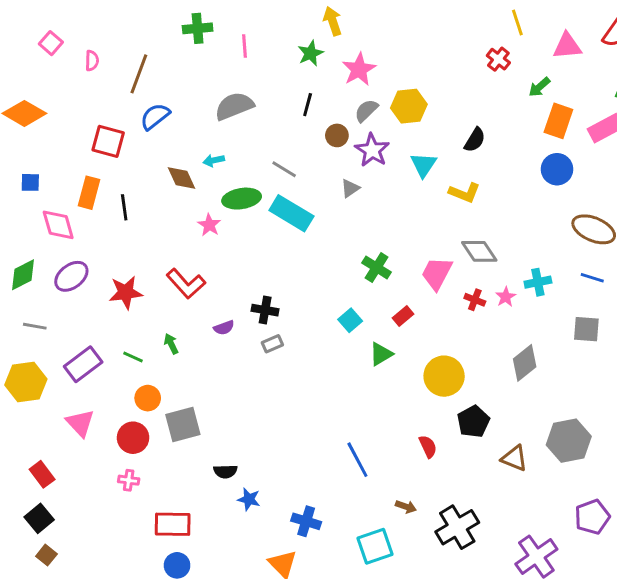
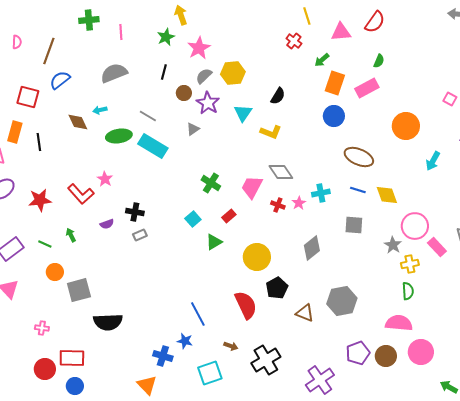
pink star: (209, 225) -> (105, 179), moved
red circle: (133, 438) -> (45, 369), moved
red semicircle: (428, 446) -> (246, 305), size x1.8
black semicircle: (225, 471) -> (108, 322), size x1.8
blue star: (249, 499) -> (185, 341), moved

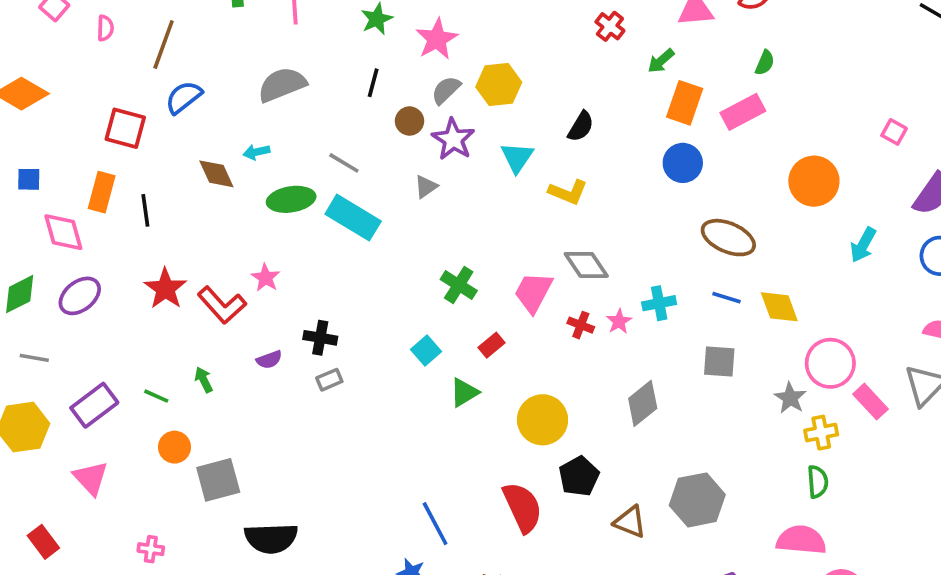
red star: (40, 200) -> (165, 289), moved, turned -30

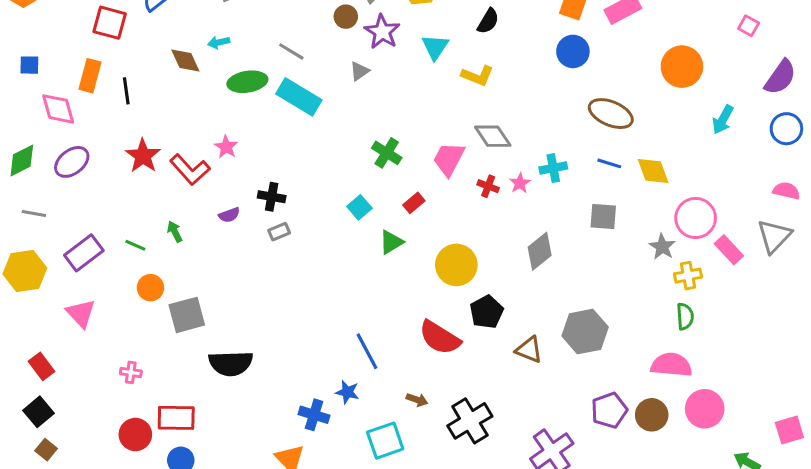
red semicircle: (522, 507) -> (440, 338), turned 147

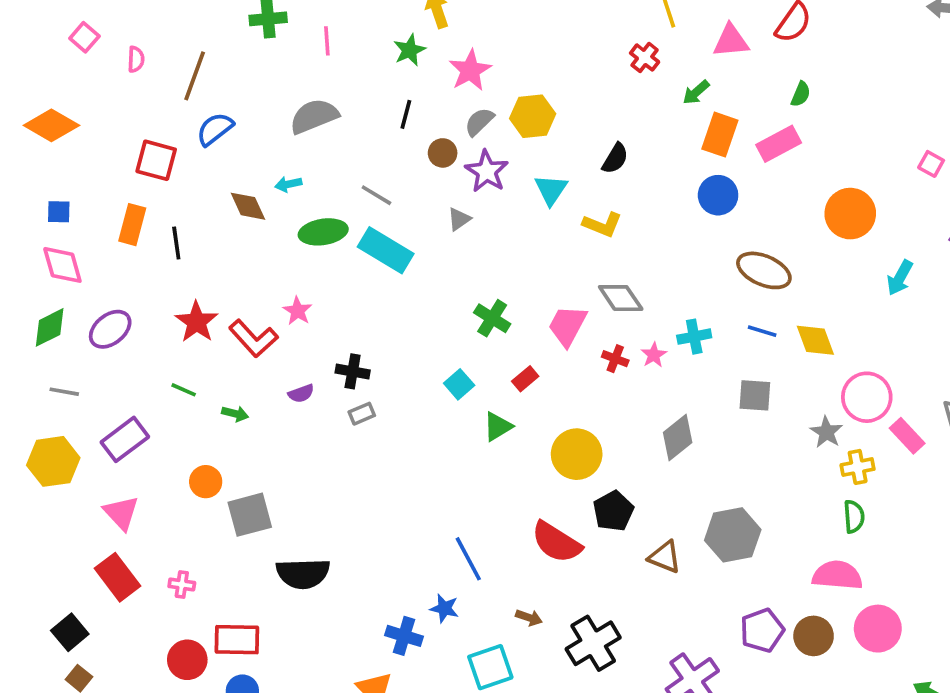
pink diamond: (58, 109) -> (62, 265), moved
green arrow: (175, 232) -> (235, 414), turned 130
green line: (135, 245) -> (184, 390), moved
red rectangle: (41, 366) -> (118, 577), moved, size x1.4

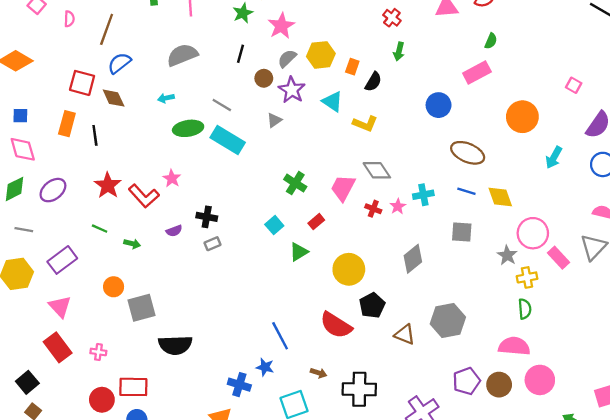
green arrow: (696, 92) -> (399, 51), moved, turned -36
orange rectangle: (720, 135) -> (352, 67), moved, size x0.6
cyan triangle: (551, 190) -> (333, 102), turned -30
brown diamond: (248, 206) -> (114, 98), moved
black cross: (593, 643) -> (359, 389), turned 32

